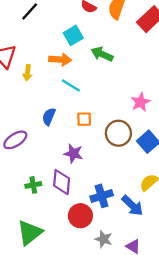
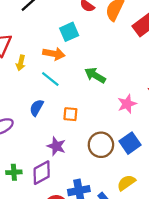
green arrow: (102, 54) -> (95, 75), moved
cyan line: (71, 85) -> (50, 79), moved
brown circle: (118, 133) -> (101, 145), moved
purple diamond: (62, 182) -> (42, 173), turned 50

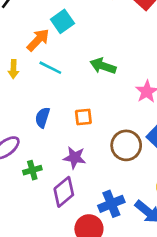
orange arrow: (54, 54) -> (38, 40), moved, turned -45
cyan line: (50, 79) -> (50, 68), moved
green cross: (14, 172) -> (32, 170), moved

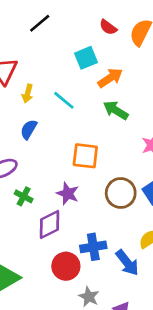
orange arrow: (38, 40) -> (110, 78), moved
blue semicircle: (42, 117) -> (29, 129), moved
orange square: (83, 117) -> (85, 156), size x1.5
green cross: (32, 170) -> (24, 196), turned 30

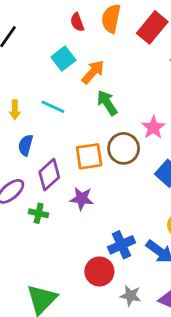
red semicircle: (108, 27) -> (77, 22), turned 48
green arrow: (116, 110) -> (107, 103), turned 40
brown circle: (121, 193) -> (124, 148), moved
purple diamond: (49, 225) -> (49, 175), moved

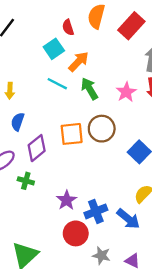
red semicircle: (77, 22) -> (68, 27), moved
cyan line: (53, 107) -> (57, 84), moved
pink star: (153, 127) -> (126, 92), moved
purple star: (82, 199) -> (67, 200), moved, turned 30

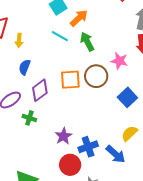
pink star: (126, 92) -> (119, 61), moved, turned -30

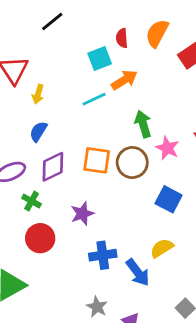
cyan line: (60, 36) -> (94, 99), turned -66
green arrow: (87, 42) -> (143, 124), moved
blue square: (127, 97) -> (169, 199), turned -30
purple star: (63, 136) -> (82, 214), moved
red circle: (70, 165) -> (40, 238), moved

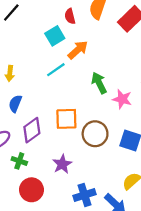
brown circle: (132, 163) -> (95, 134), moved

